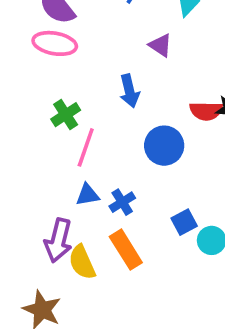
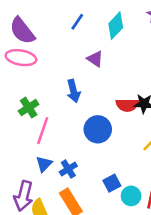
blue triangle: (88, 195) -> (44, 164), turned -36

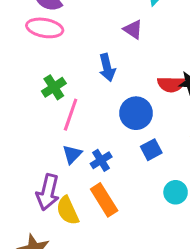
blue square: (112, 183) -> (151, 150), moved

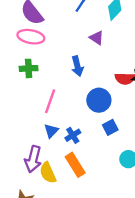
green cross: (54, 87) -> (29, 68), moved, turned 30

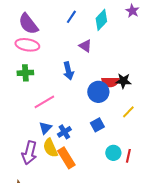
blue circle: (99, 100) -> (98, 92), moved
pink line: (50, 101) -> (44, 102), turned 40
yellow semicircle: (48, 173) -> (50, 148), moved

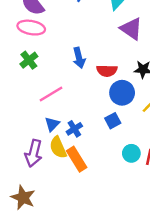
purple triangle: (85, 46) -> (131, 29), moved, size x1.5
green cross: (25, 73) -> (29, 60), turned -35
red semicircle: (110, 82) -> (107, 71), moved
blue circle: (98, 92) -> (122, 93), moved

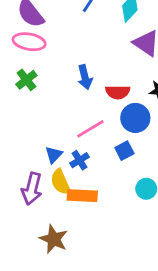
pink line: (51, 94) -> (90, 129), moved
orange rectangle: (77, 159) -> (82, 196), turned -55
brown star: (23, 198) -> (54, 239), moved

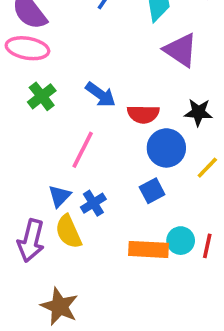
blue arrow: (85, 77) -> (100, 95), turned -40
green cross: (26, 80) -> (42, 96), moved
pink line: (90, 129) -> (83, 150), moved, turned -32
orange rectangle: (82, 196) -> (149, 249), moved

